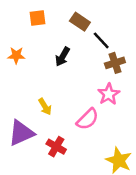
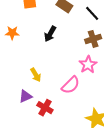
black line: (101, 40) -> (92, 13), moved
purple triangle: (21, 133) -> (26, 96), moved, size x0.6

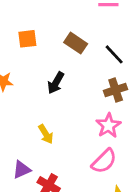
yellow arrow: (36, 75) -> (46, 134), moved
pink semicircle: (71, 85) -> (104, 161), moved

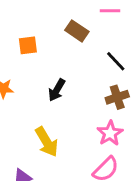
brown rectangle: (76, 43) -> (77, 31), moved
yellow arrow: (46, 134) -> (47, 142), size x1.5

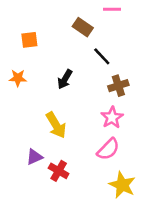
orange square: (28, 45) -> (29, 40), moved
black line: (116, 61) -> (102, 56), moved

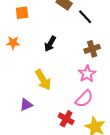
black line: (102, 56) -> (85, 17), moved
red cross: (59, 171) -> (66, 119), moved

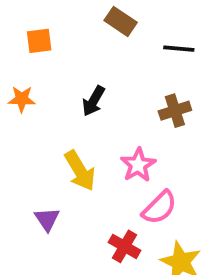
black line: (85, 17) -> (179, 49), moved, turned -42
pink star: (87, 74) -> (138, 165), moved
purple triangle: (26, 105) -> (47, 219), turned -40

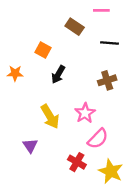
orange square: (39, 41) -> (43, 50), moved, turned 35

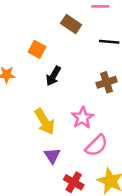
purple triangle: (30, 146) -> (52, 156), moved
red cross: (77, 162) -> (74, 182), moved

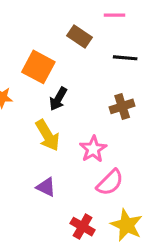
orange square: (37, 49) -> (38, 67), size x1.5
yellow arrow: (45, 121) -> (48, 135), moved
purple triangle: (52, 156) -> (46, 187), moved, turned -30

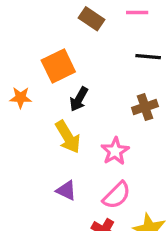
brown rectangle: (79, 37) -> (91, 19), moved
orange square: (38, 67) -> (58, 66), turned 36
pink semicircle: (110, 183) -> (117, 195), moved

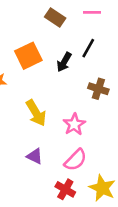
black line: (148, 57) -> (88, 48), moved, turned -66
black arrow: (79, 99) -> (64, 62), moved
brown cross: (145, 107) -> (98, 89), turned 36

